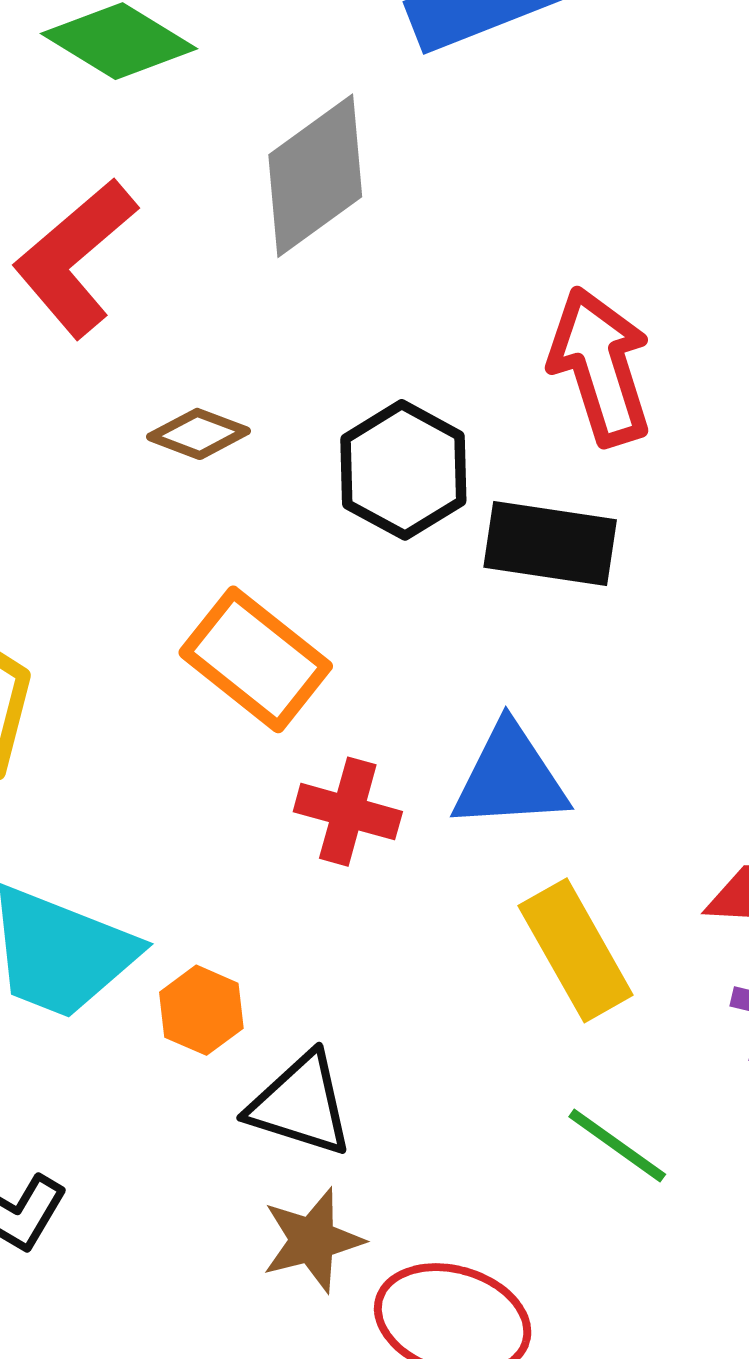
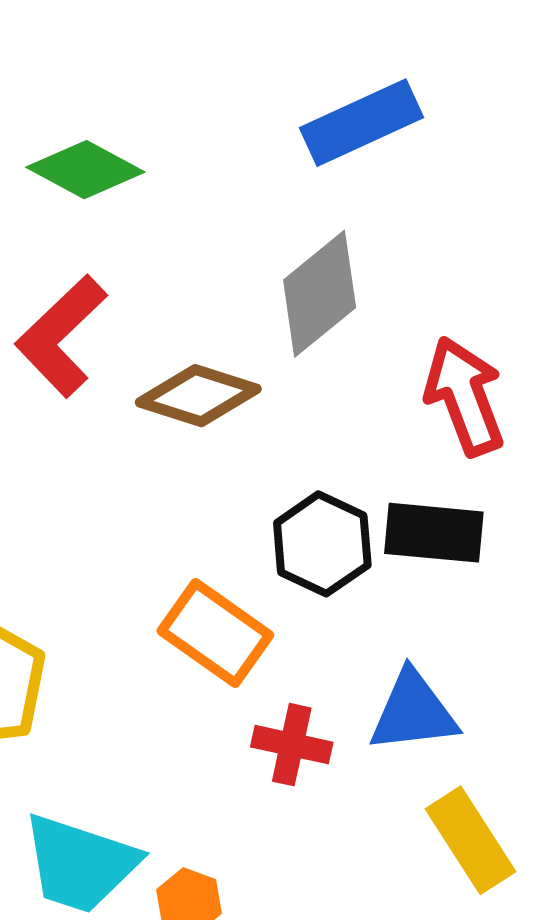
gray diamond: (315, 176) -> (320, 294), moved
brown diamond: (198, 434) -> (198, 396), moved, size x1.6
black hexagon: (403, 470) -> (322, 544), moved

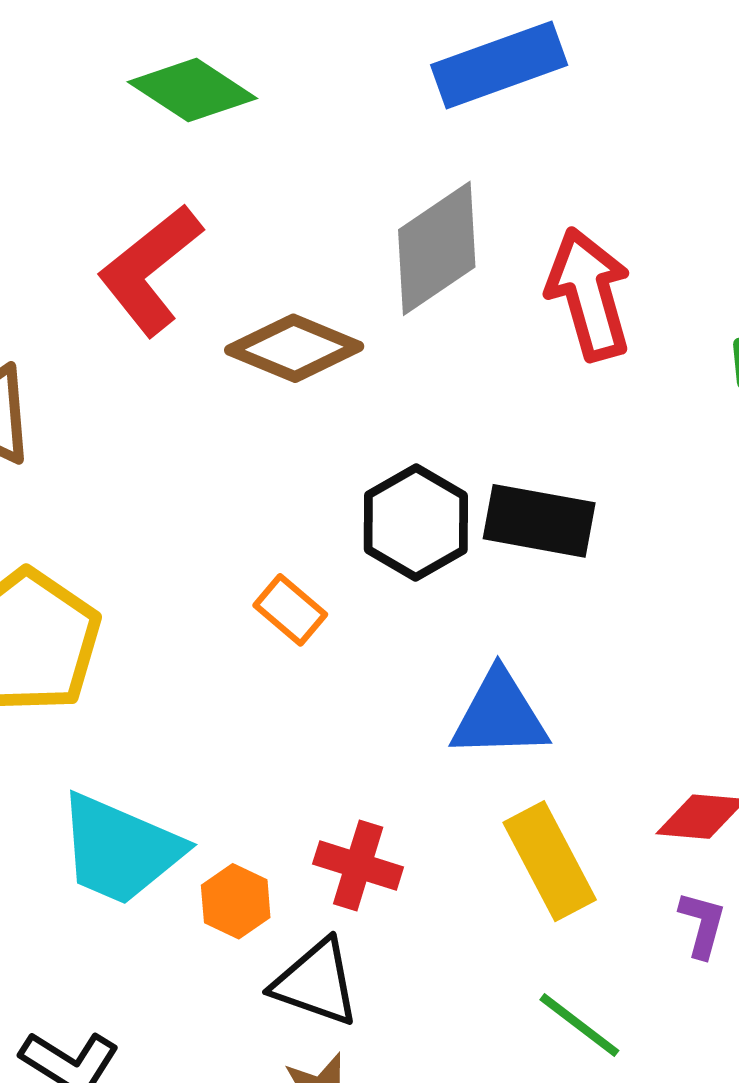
red arrow: (465, 396) -> (589, 294), moved
orange rectangle: (215, 633) -> (290, 610), size x0.6
red cross: (292, 745) -> (358, 866), moved

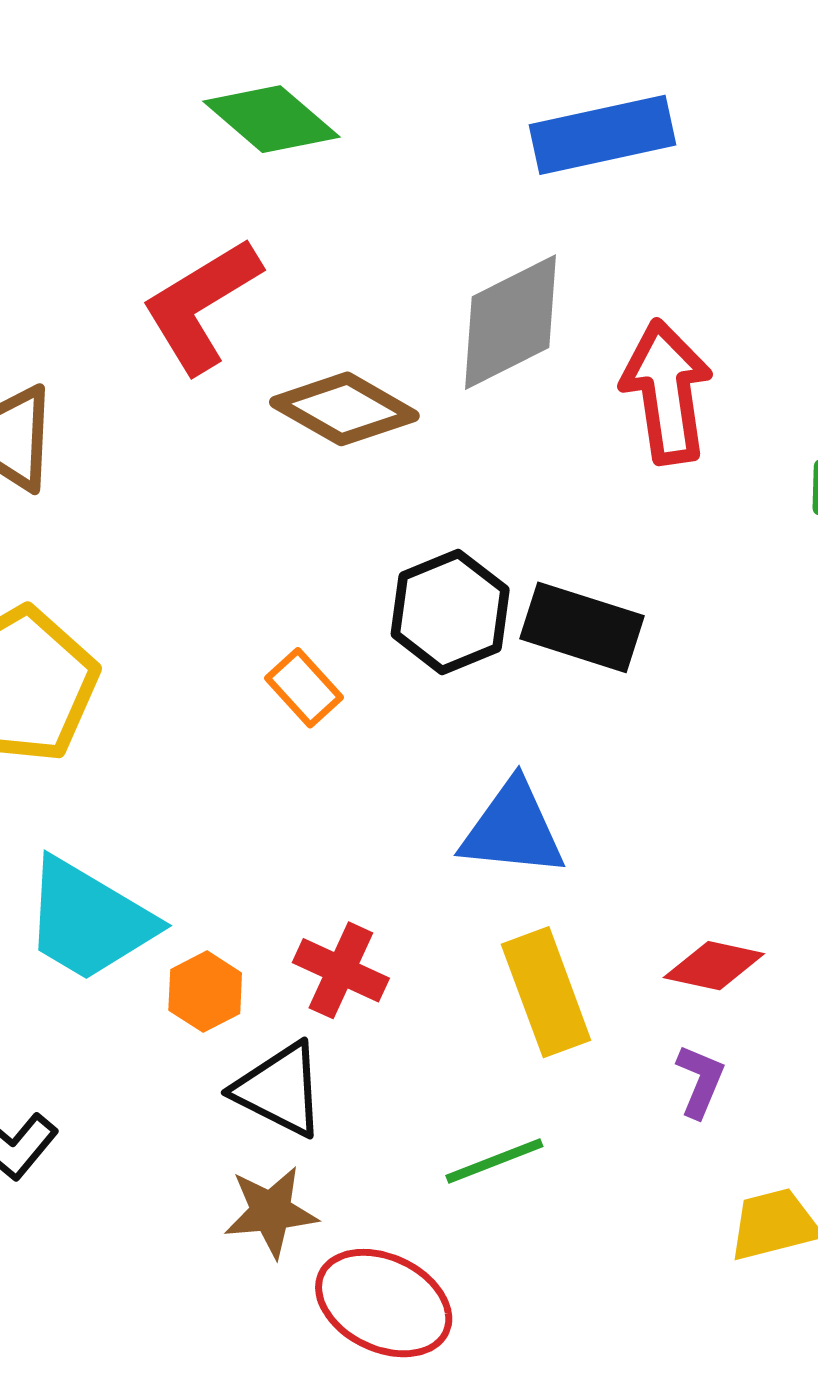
green line: (579, 1025) -> (494, 1161), moved, turned -66

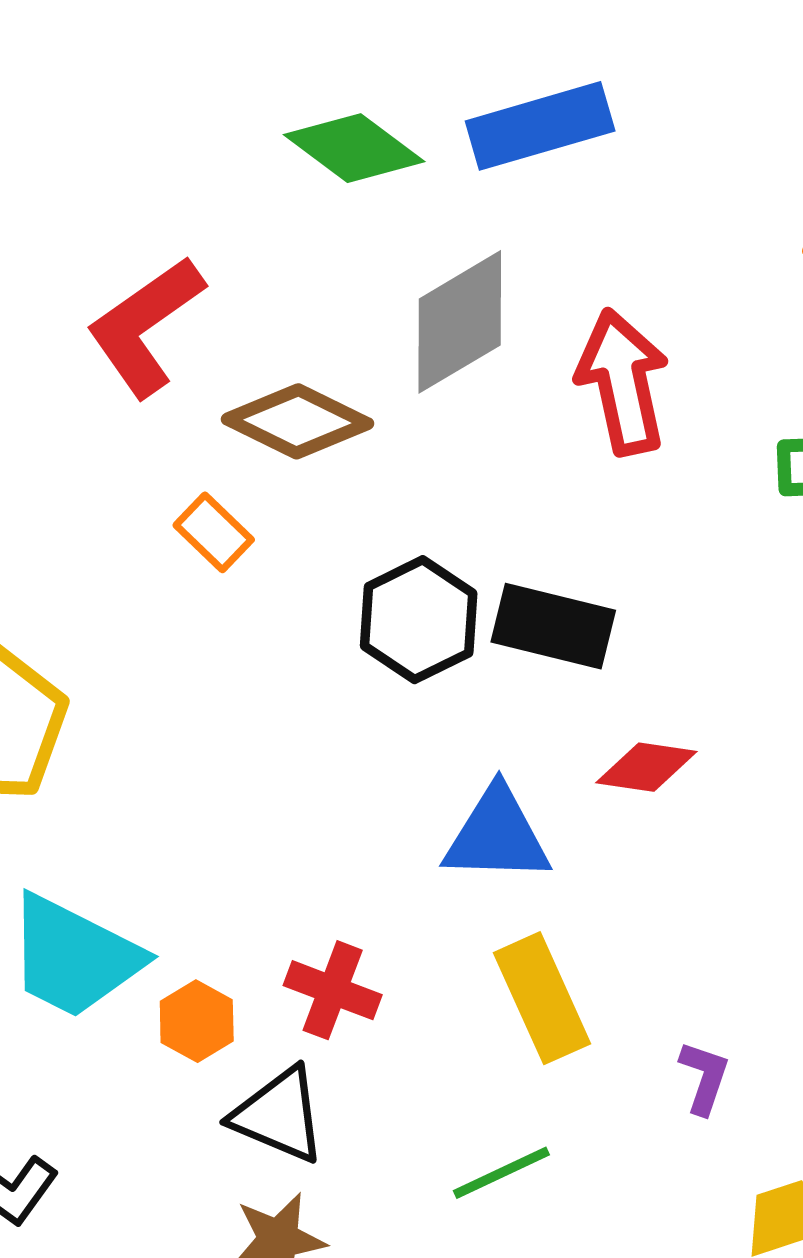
green diamond: (271, 119) -> (354, 148), moved
orange rectangle: (304, 688) -> (214, 532), moved
red diamond: (714, 966) -> (646, 767), moved

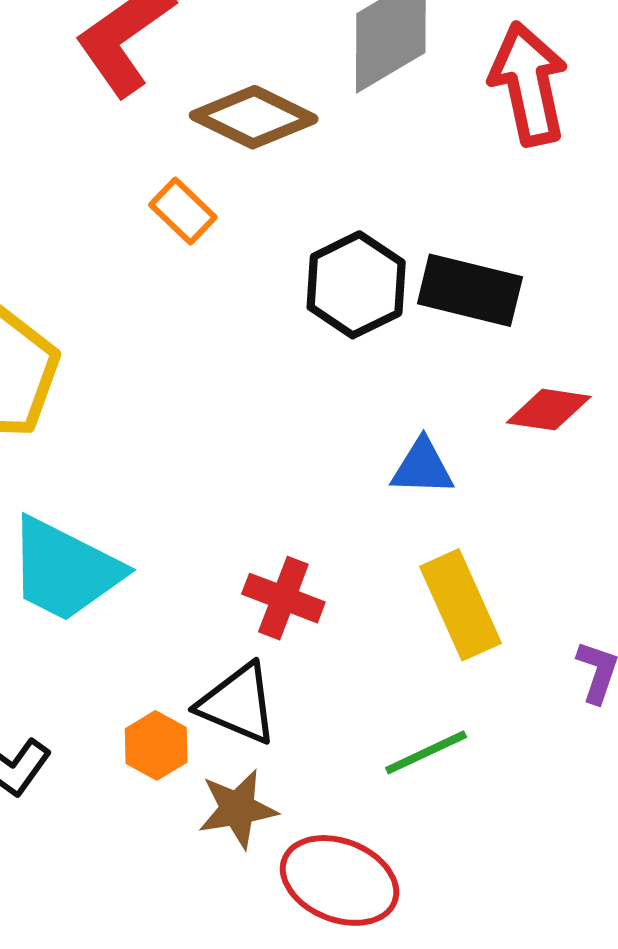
blue triangle: (497, 835) -> (422, 467), size x0.7
orange hexagon: (197, 1021) -> (156, 745), moved

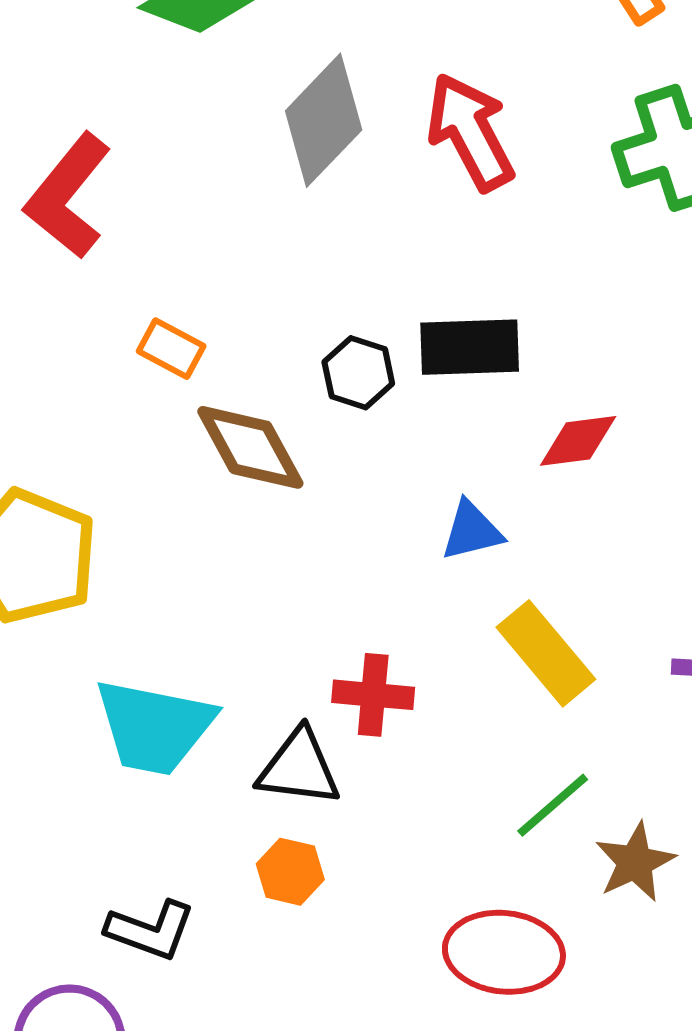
brown diamond: (254, 117) -> (250, 447), moved, turned 51
black hexagon: (356, 285) -> (358, 373), size x0.7
black triangle: (238, 704) -> (299, 768), moved
brown star: (238, 809) -> (635, 862), moved

